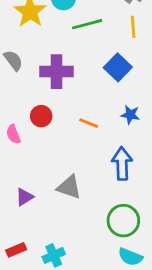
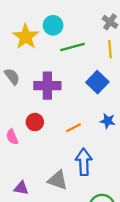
orange line: (89, 123) -> (74, 128), turned -49
blue arrow: (122, 163) -> (84, 162), moved
purple triangle: (24, 197) -> (21, 188), turned 42

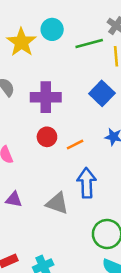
green line: (72, 47) -> (89, 43), moved
red circle: (35, 122) -> (47, 137), moved
purple triangle: (21, 188) -> (14, 199), moved

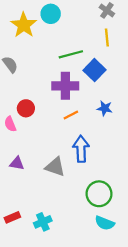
green line: (89, 43) -> (71, 54), moved
purple cross: (46, 97) -> (65, 86), moved
red circle: (47, 137) -> (26, 108), moved

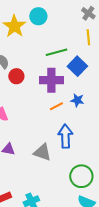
red circle: (26, 108) -> (16, 76), moved
blue star: (105, 108) -> (77, 100), moved

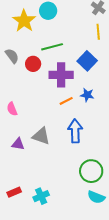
green line: (56, 52) -> (52, 47), moved
red circle: (16, 76) -> (33, 64), moved
gray triangle: (42, 152) -> (41, 136), moved

